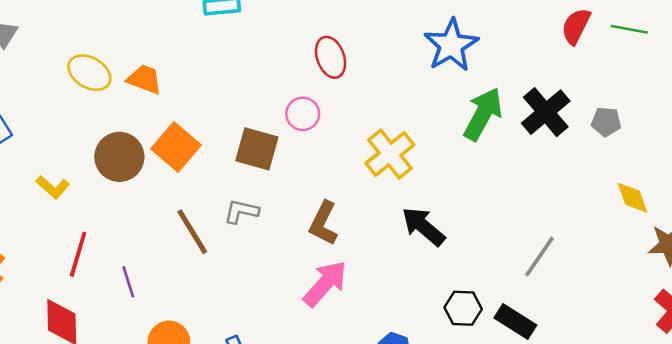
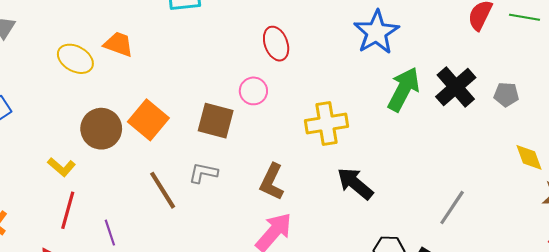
orange trapezoid: (144, 79) -> (118, 44), moved
yellow cross: (390, 154) -> (326, 124), turned 30
yellow L-shape: (53, 187) -> (62, 167), moved

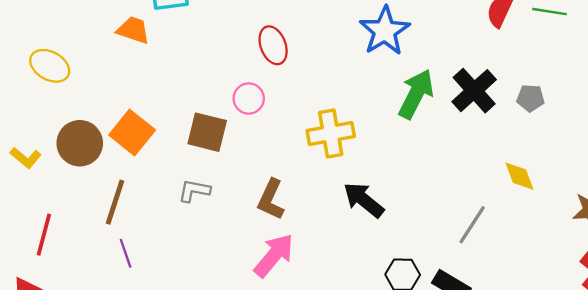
orange trapezoid: (118, 44) -> (133, 30), moved
yellow diamond: (529, 157) -> (520, 176), moved
yellow L-shape: (62, 167) -> (26, 158), moved
brown line: (163, 190) -> (115, 202), moved, turned 51
purple line: (110, 233) -> (126, 253), moved

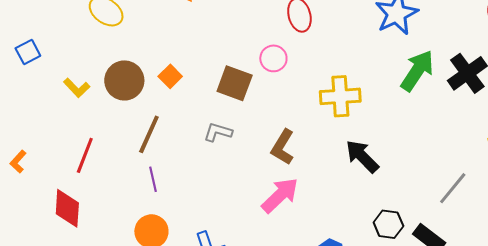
orange square: (132, 132) -> (170, 76), size x0.6

